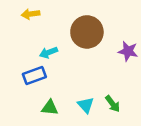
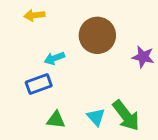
green arrow: (113, 104) -> (126, 116), size x1.6

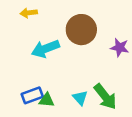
cyan arrow: (54, 58) -> (45, 49), size x1.6
blue rectangle: (39, 84) -> (32, 95), moved

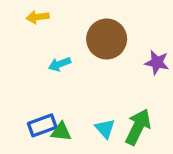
cyan arrow: (45, 49) -> (60, 64), size x0.6
green arrow: (105, 97) -> (138, 127), turned -116

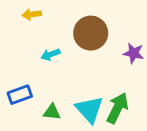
blue rectangle: (42, 125) -> (20, 95), moved
cyan triangle: (105, 129) -> (89, 109), size x1.6

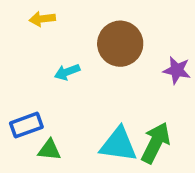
cyan triangle: (89, 109) -> (118, 145), turned -40
green triangle: (52, 112) -> (49, 150), moved

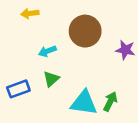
green arrow: (156, 143) -> (110, 102), size x0.7
green triangle: (49, 150) -> (51, 79), moved, turned -48

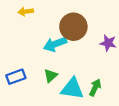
cyan arrow: (47, 51) -> (55, 44), moved, size x1.5
green triangle: (51, 79) -> (51, 76), moved

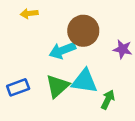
green triangle: (51, 76) -> (57, 86), size x1.5
cyan triangle: (72, 89) -> (84, 81), moved

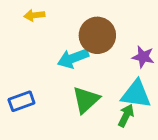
cyan triangle: (84, 81) -> (136, 94), moved
green triangle: (57, 86) -> (86, 100), moved

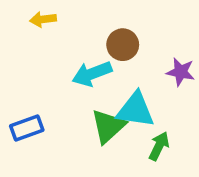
brown circle: (97, 35) -> (123, 45), size x0.7
cyan triangle: (136, 94) -> (135, 110), moved

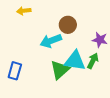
blue rectangle: (27, 128) -> (15, 71), turned -54
green arrow: (159, 146) -> (93, 61), moved

